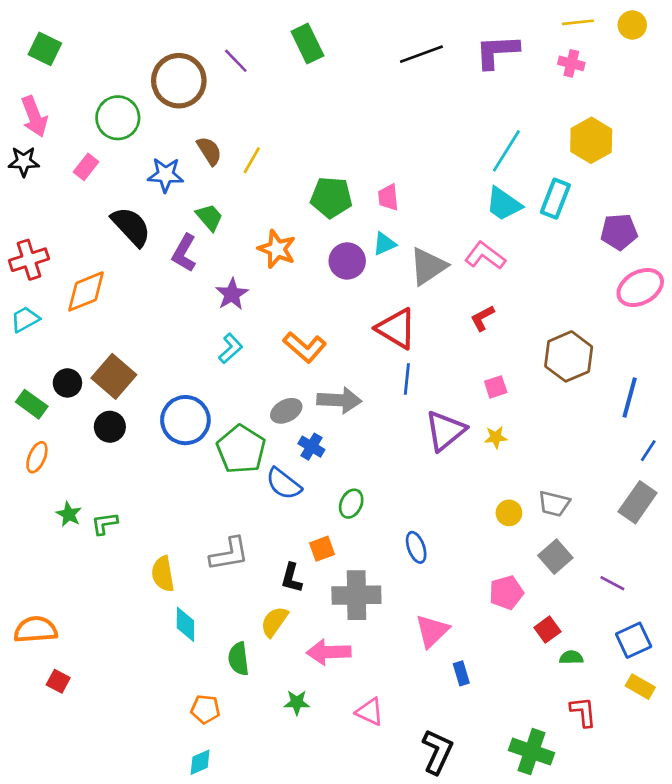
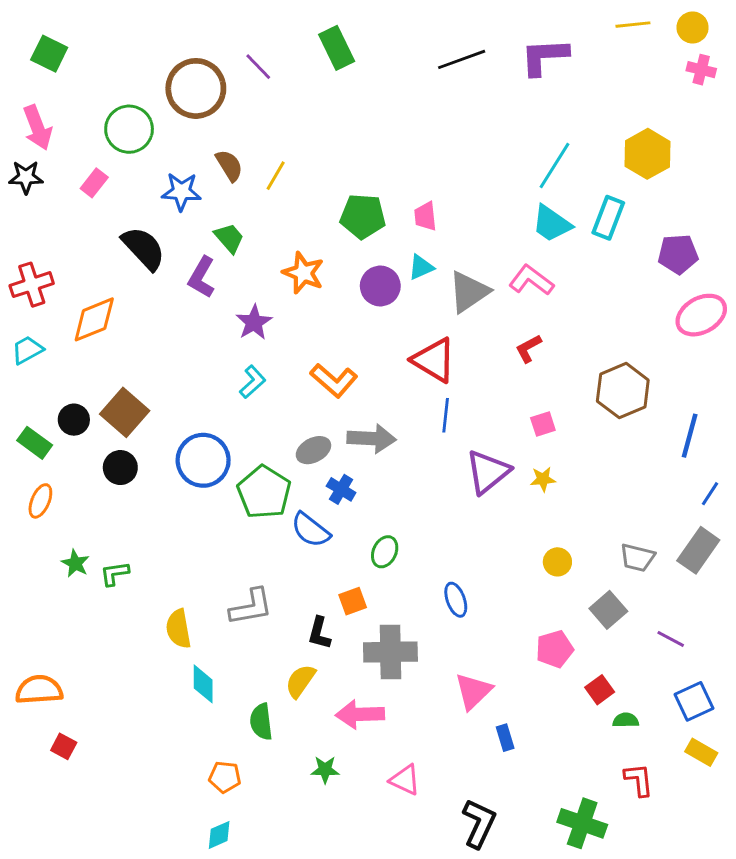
pink cross: (571, 63) -> (701, 70), moved
gray trapezoid: (554, 504) -> (637, 558), moved

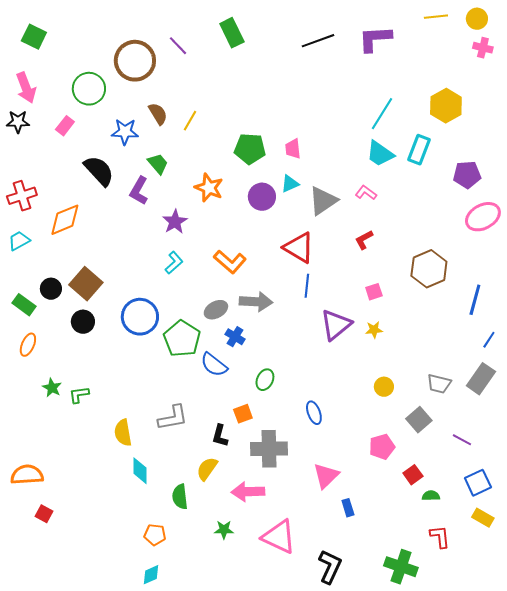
pink L-shape: (531, 280) -> (366, 193), size x0.7
pink triangle: (405, 780) -> (279, 537), size x1.6

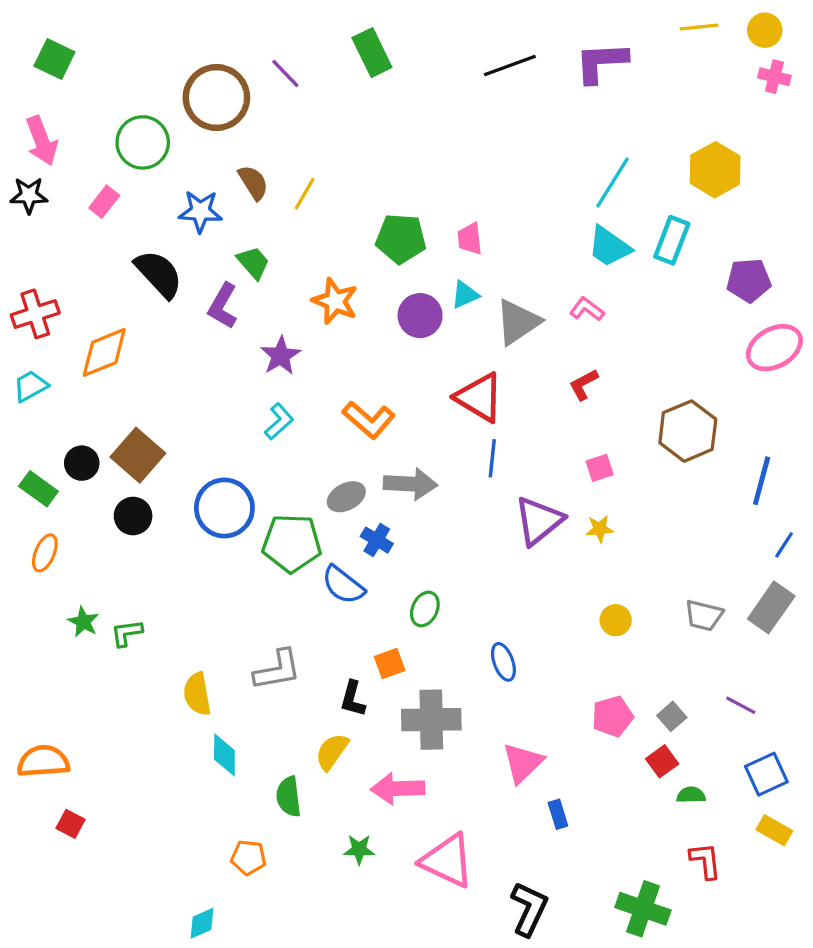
green pentagon: (182, 339) -> (292, 543), turned -30
gray square: (419, 420) -> (672, 716), moved, size x0.7
cyan diamond: (151, 575) -> (202, 923), moved

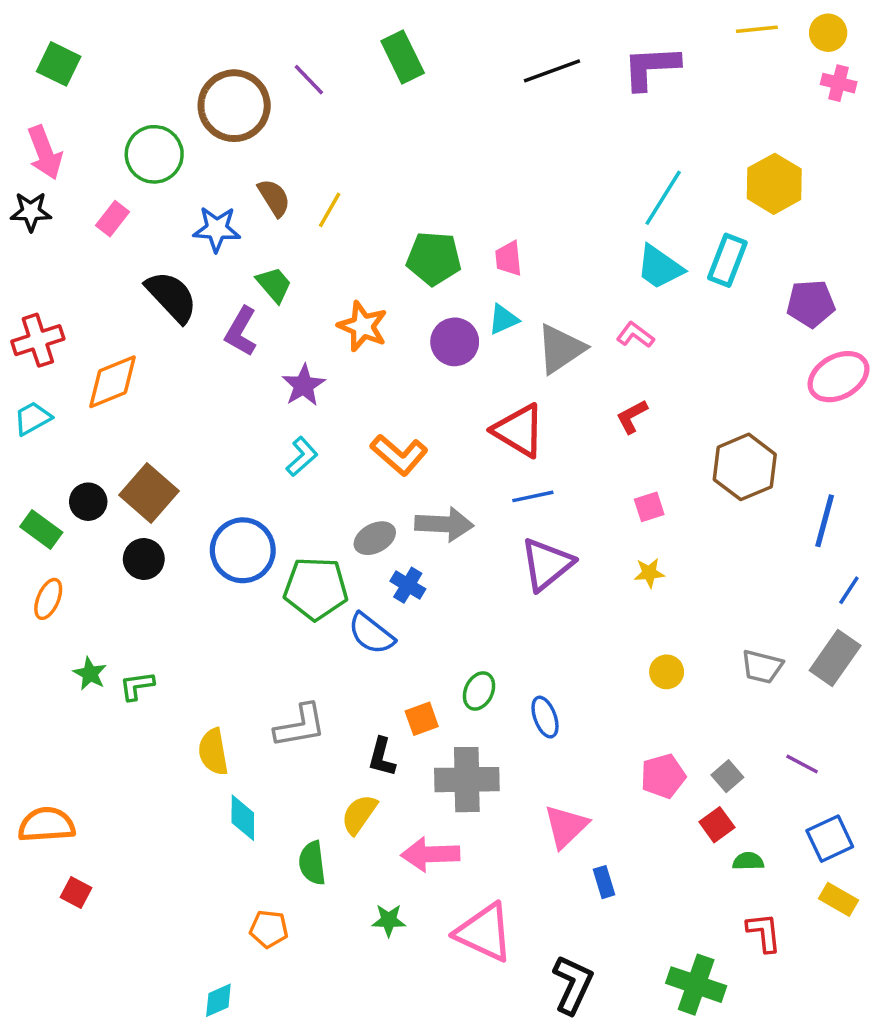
blue line: (492, 458) -> (533, 496), turned 72
purple triangle: (539, 521) -> (547, 564), moved
green ellipse: (425, 609) -> (479, 691), moved

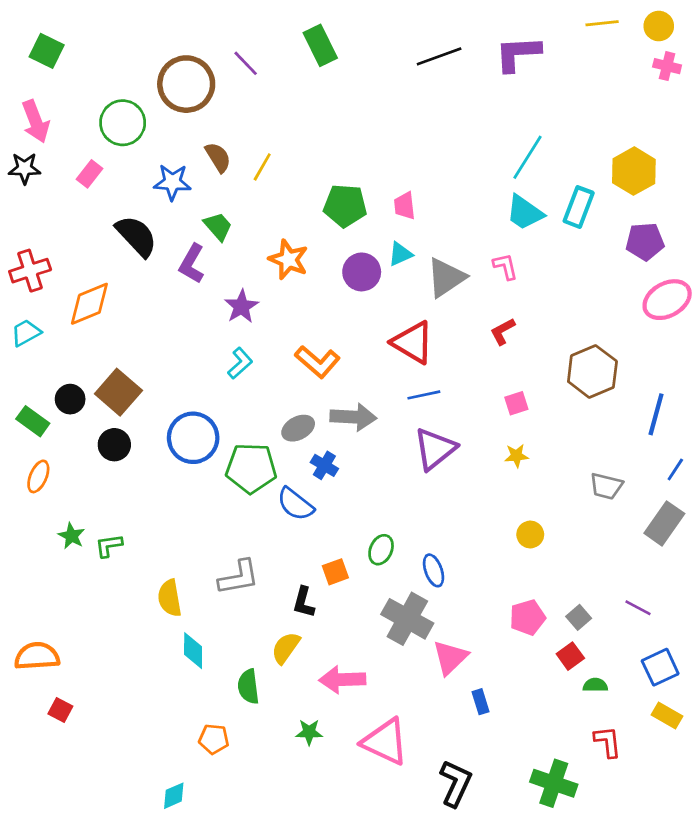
yellow hexagon: (774, 184) -> (634, 171), moved
pink L-shape: (635, 335) -> (505, 266), turned 40
gray trapezoid: (762, 667) -> (606, 486), moved
gray cross: (467, 780) -> (407, 619), moved, turned 30

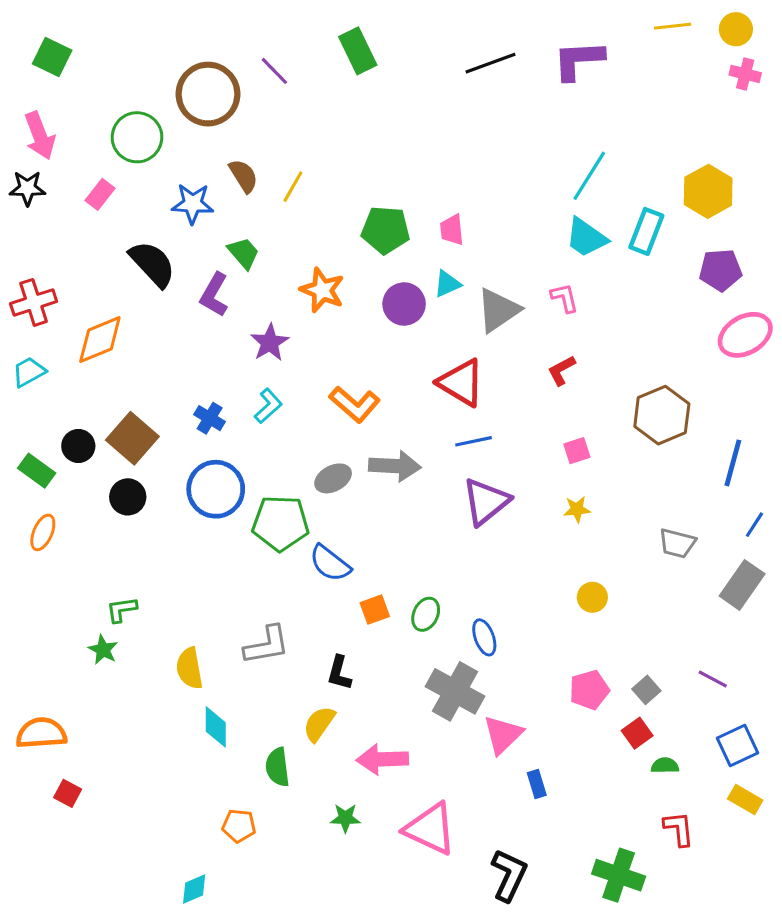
blue cross: (324, 465) -> (210, 418), moved
green star: (71, 536) -> (103, 650), moved
orange square: (335, 572) -> (375, 610), moved

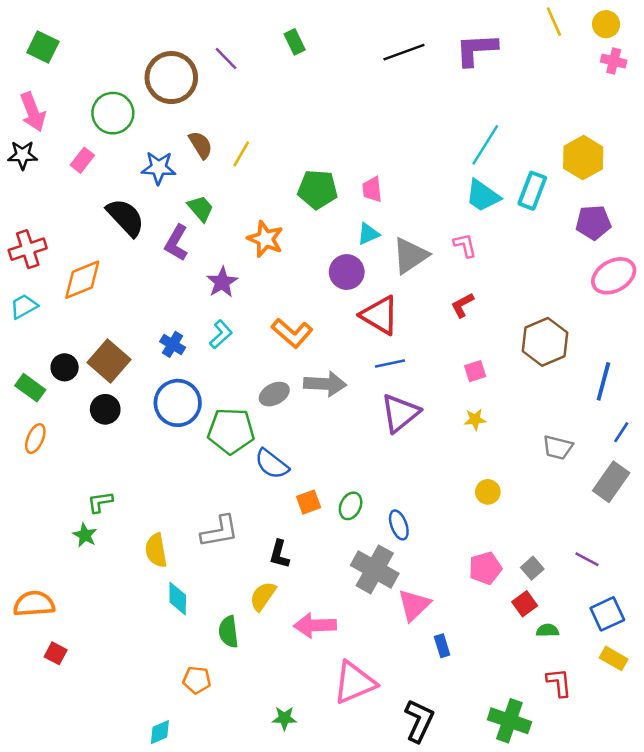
yellow line: (673, 26) -> (554, 22), turned 72
green rectangle: (358, 51) -> (295, 42), size x0.7
purple circle: (404, 304) -> (347, 272), moved
green star: (345, 818) -> (284, 718), moved
pink triangle: (430, 829) -> (354, 683), turned -48

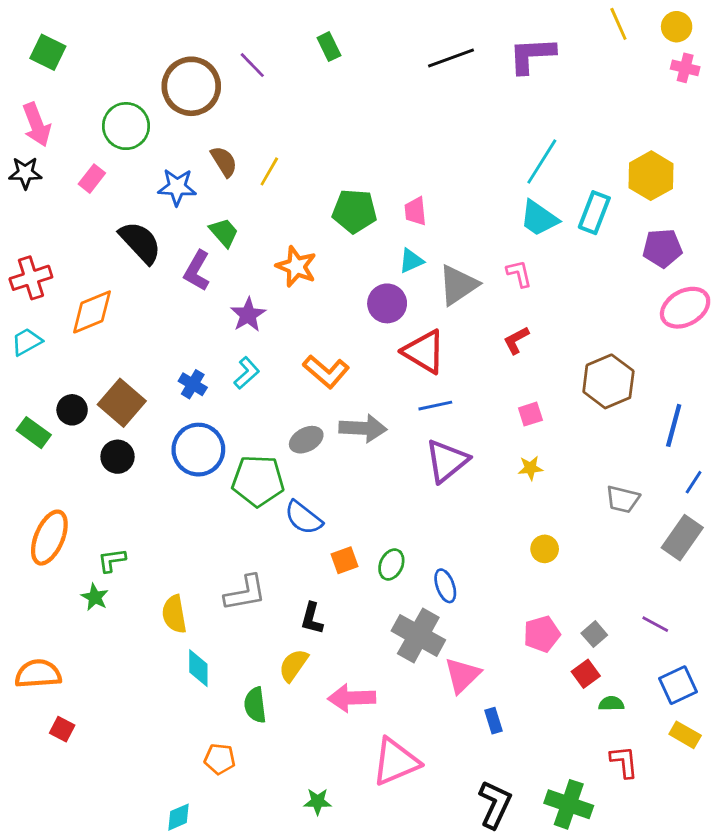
orange ellipse: (35, 439) -> (49, 538), moved, size x1.6
black L-shape: (419, 721) -> (495, 804), moved

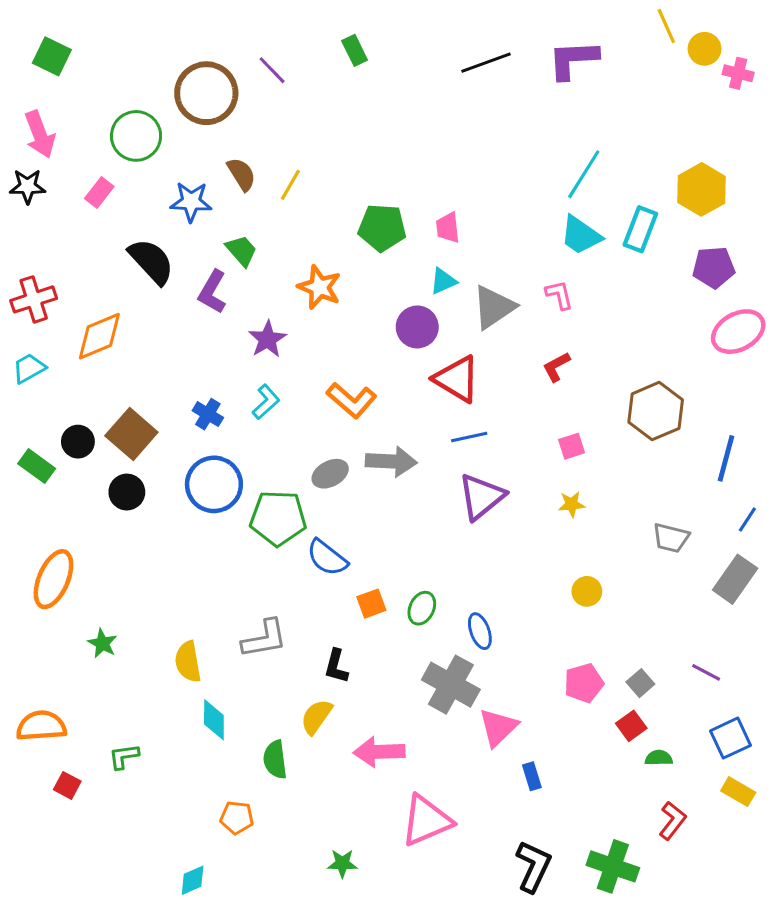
yellow circle: (677, 27) -> (705, 49), moved
green L-shape: (112, 560) -> (124, 756), moved
red L-shape: (624, 762) -> (672, 821), turned 44

